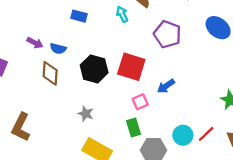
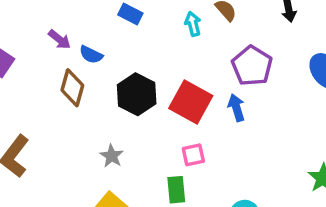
blue arrow: (166, 86) -> (236, 108), moved, turned 96

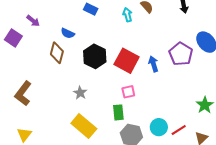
purple arrow: (59, 39) -> (33, 21), moved
purple pentagon: (252, 66) -> (181, 54), moved

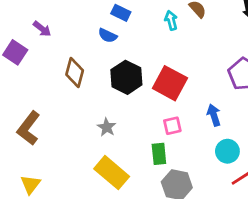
blue semicircle: (68, 33) -> (108, 36), moved
blue arrow: (153, 64) -> (214, 115), moved
cyan circle: (159, 127) -> (227, 151), moved

